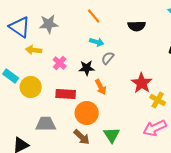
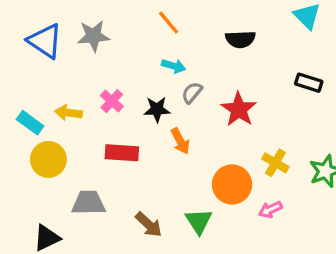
yellow arrow: (34, 50) -> (68, 113), moved
red star: (142, 83) -> (239, 109), moved
yellow circle: (31, 87) -> (48, 159), moved
orange circle: (87, 113) -> (232, 184), moved
pink arrow: (155, 128) -> (270, 210), size x0.6

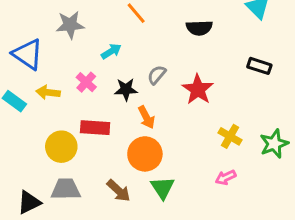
blue triangle: (45, 41) -> (28, 54), moved
cyan arrow: (174, 66) -> (111, 51), moved, turned -48
yellow circle: (48, 159) -> (61, 147), moved
orange circle: (232, 184) -> (145, 154), moved
gray trapezoid: (88, 203) -> (66, 189), moved

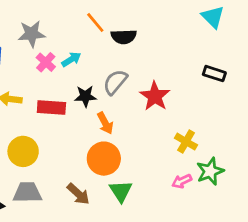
black semicircle: (199, 28) -> (124, 37), moved
gray semicircle: (157, 75) -> (115, 82), size x1.4
pink cross: (86, 82) -> (46, 62), moved
red rectangle: (95, 128) -> (51, 108), moved
green star: (274, 144) -> (210, 171), moved

